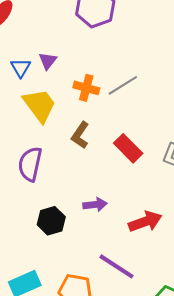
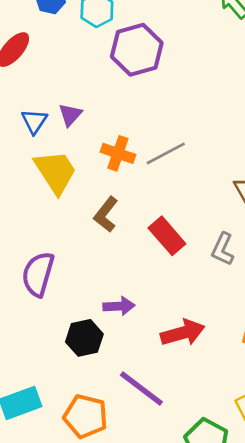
purple semicircle: (30, 164) -> (38, 274), moved
black hexagon: (51, 221) -> (84, 338), moved

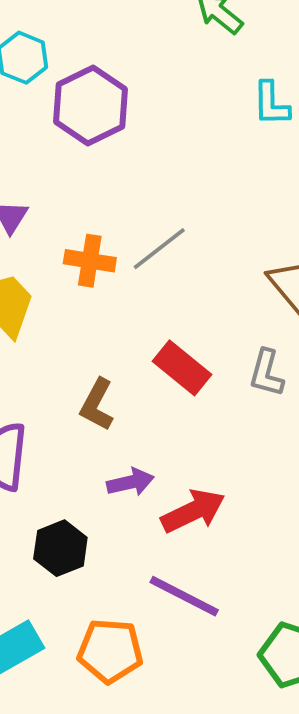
brown L-shape: (106, 214) -> (97, 405), moved
red arrow: (183, 333) -> (193, 511), moved
black hexagon: (84, 338) -> (60, 548), moved

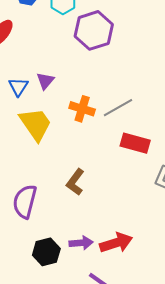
red rectangle: (182, 368) -> (135, 143), moved, turned -32
purple arrow: (130, 482) -> (81, 243), moved

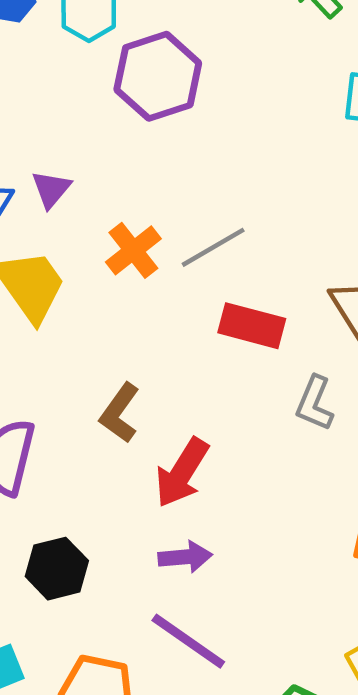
orange cross: (82, 109) -> (133, 250), turned 35
purple arrow: (81, 243) -> (185, 557), moved
red arrow: (116, 243) -> (182, 473), moved, turned 140

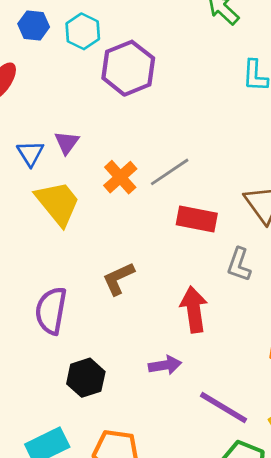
brown L-shape: (120, 413) -> (118, 279), turned 33
red arrow: (182, 473) -> (194, 309), moved, turned 144
purple line: (188, 641) -> (224, 408), moved

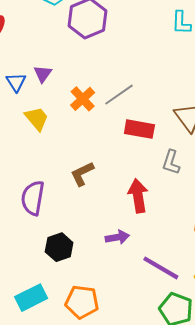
yellow trapezoid: (58, 203) -> (37, 119), size x0.7

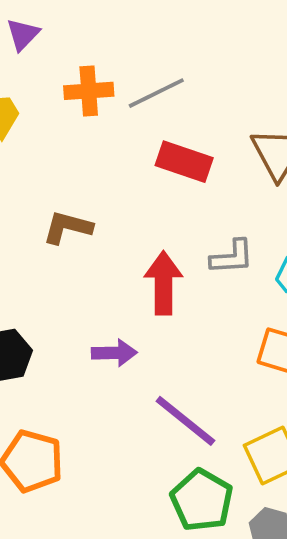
orange cross: (83, 99) -> (89, 91), turned 30
gray L-shape: (171, 162) -> (232, 257), moved, turned -120
brown L-shape: (82, 174) -> (68, 227), turned 32

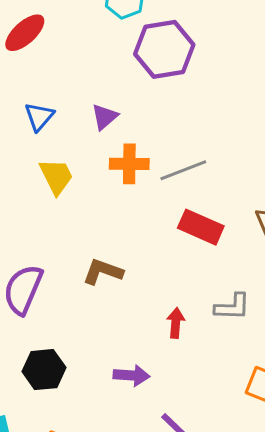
purple triangle: (23, 34) -> (105, 117), moved
red arrow: (163, 283) -> (176, 323), size x0.6

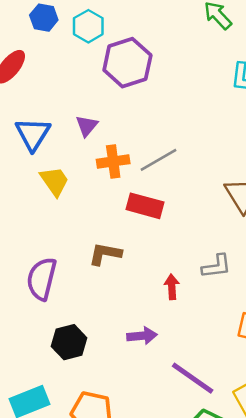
blue triangle: (39, 117) -> (33, 134), size x1.4
red rectangle: (201, 227) -> (145, 206), moved

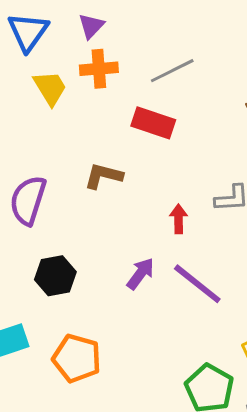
orange cross: (113, 161) -> (99, 69), moved
purple arrow: (142, 336) -> (140, 274), turned -52
purple line: (193, 378) -> (197, 284), moved

